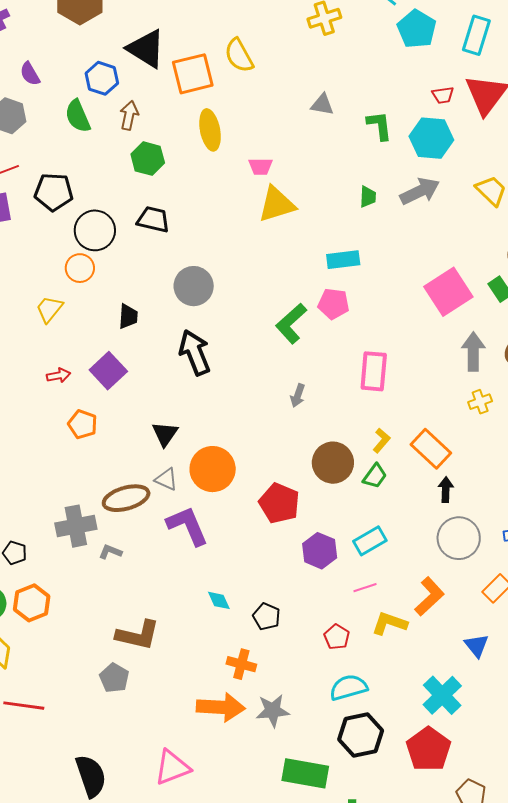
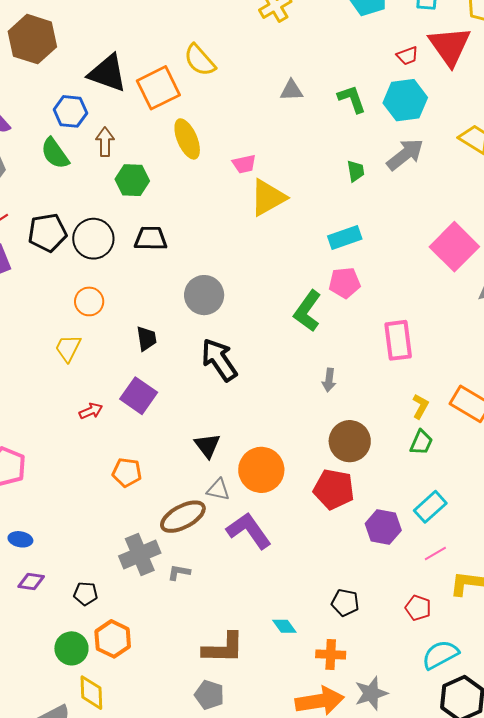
black circle: (95, 230) -> (93, 239), moved
orange pentagon: (83, 424) -> (127, 472), moved
brown circle: (333, 463) -> (350, 441), moved
cyan diamond: (219, 600) -> (284, 626), moved

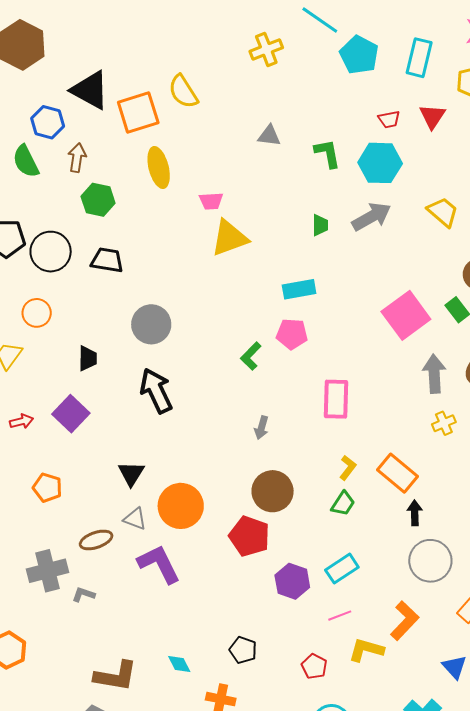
red triangle: (450, 46) -> (432, 116), size x0.6
green L-shape: (307, 311) -> (251, 356), size x0.7
brown ellipse: (183, 517) -> (96, 540), size x0.7

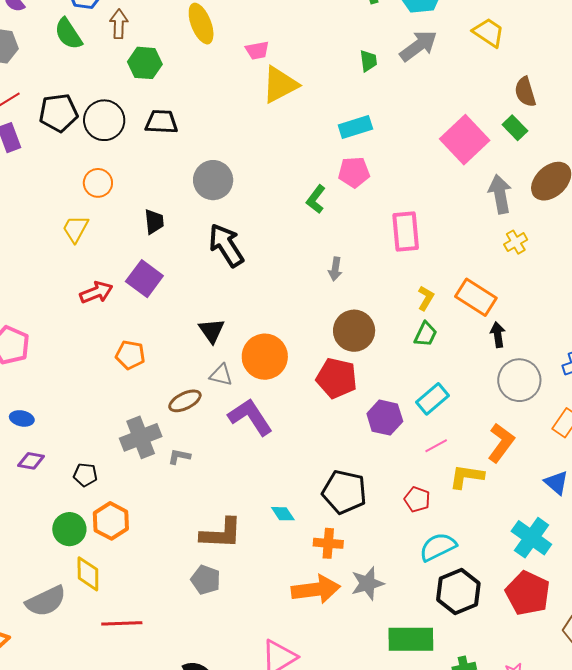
red arrow: (22, 421) -> (96, 292), size x1.4
black pentagon: (243, 650) -> (344, 492), size x1.6

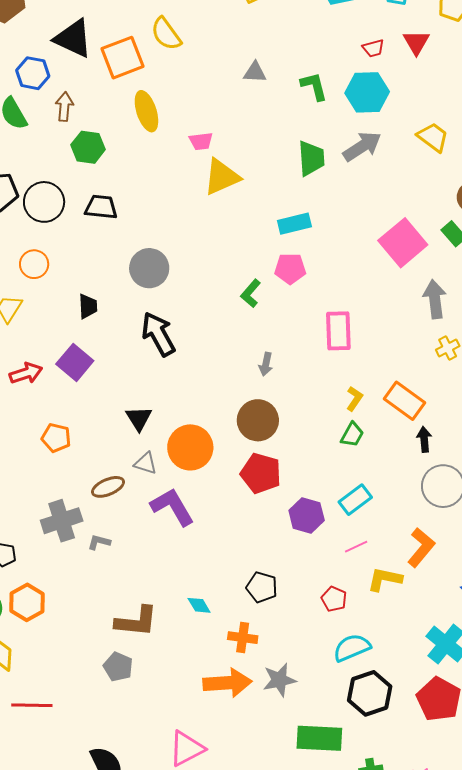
green trapezoid: (368, 61) -> (311, 158), size x1.6
brown circle: (354, 331) -> (258, 420), moved
black pentagon: (344, 492) -> (262, 587), size x0.7

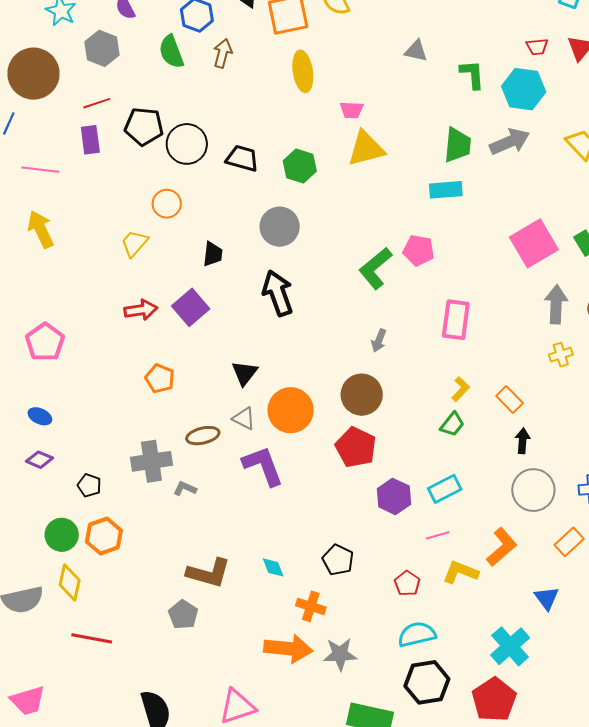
green hexagon: (88, 147) -> (300, 166), moved
cyan rectangle: (294, 224) -> (446, 190), moved
green L-shape: (251, 293) -> (375, 268), size x1.5
orange rectangle: (405, 401) -> (510, 400), size x0.7

